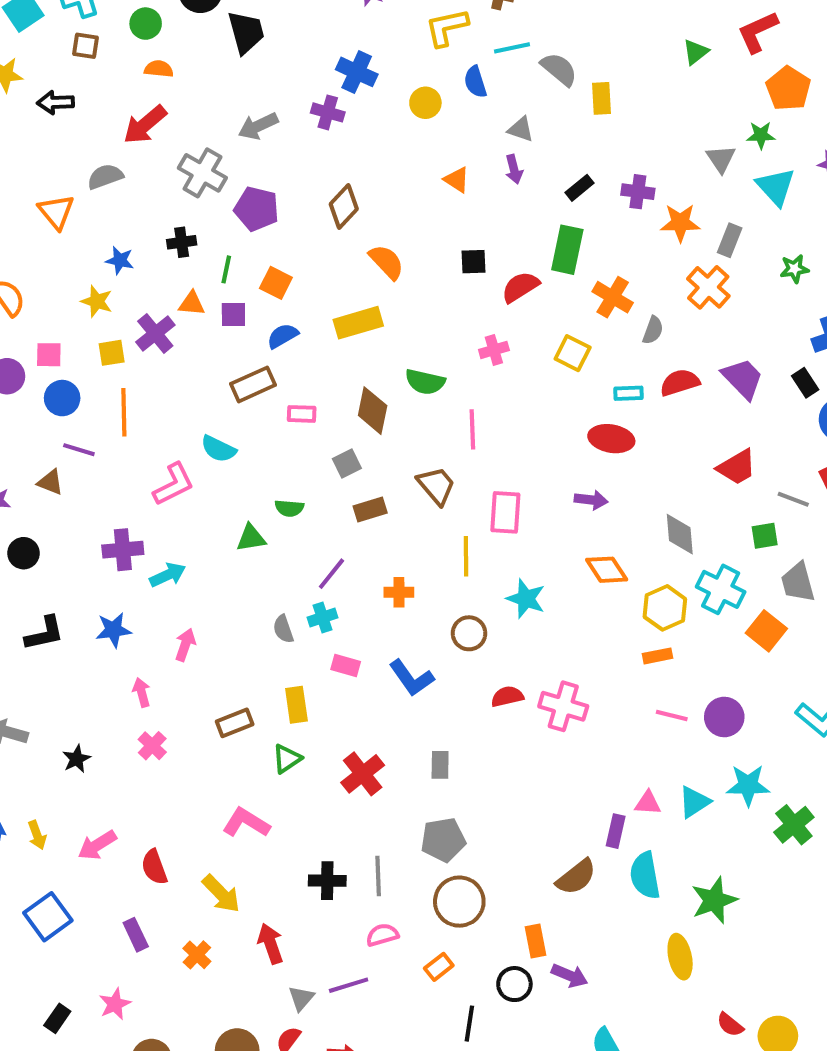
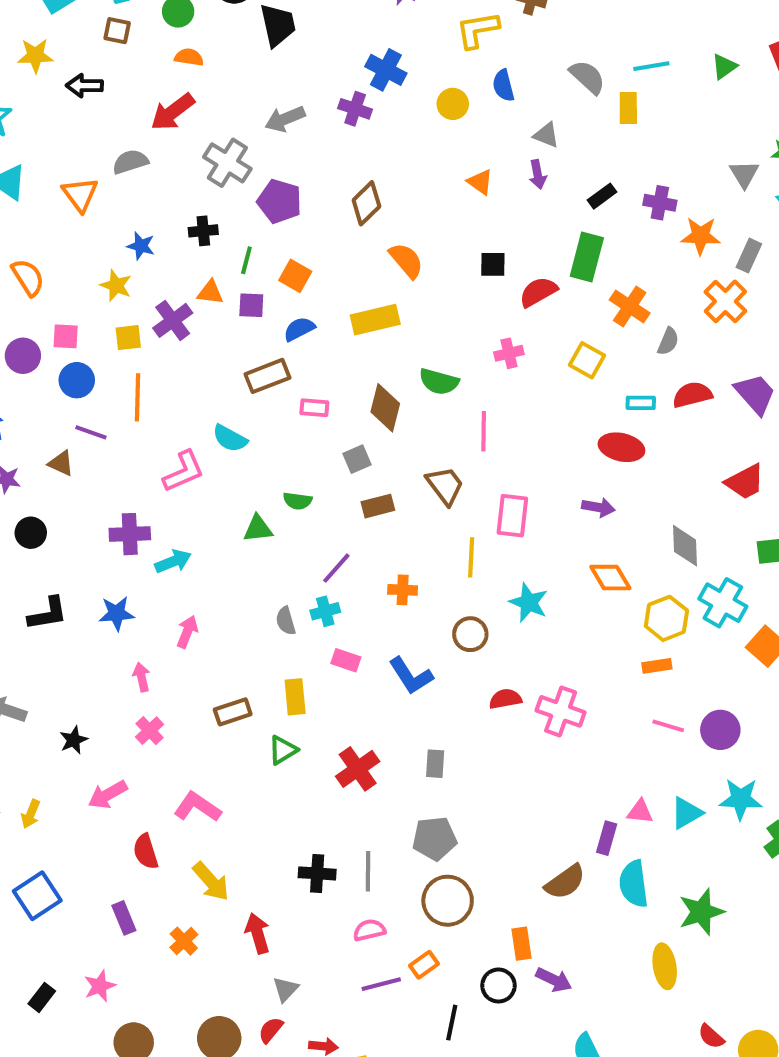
cyan line: (512, 48) -> (651, 66), moved
pink L-shape: (246, 823) -> (197, 807), moved
yellow arrow: (37, 835) -> (31, 814), turned 40
pink arrow: (97, 845) -> (108, 795), moved
purple line: (349, 985) -> (381, 984), moved

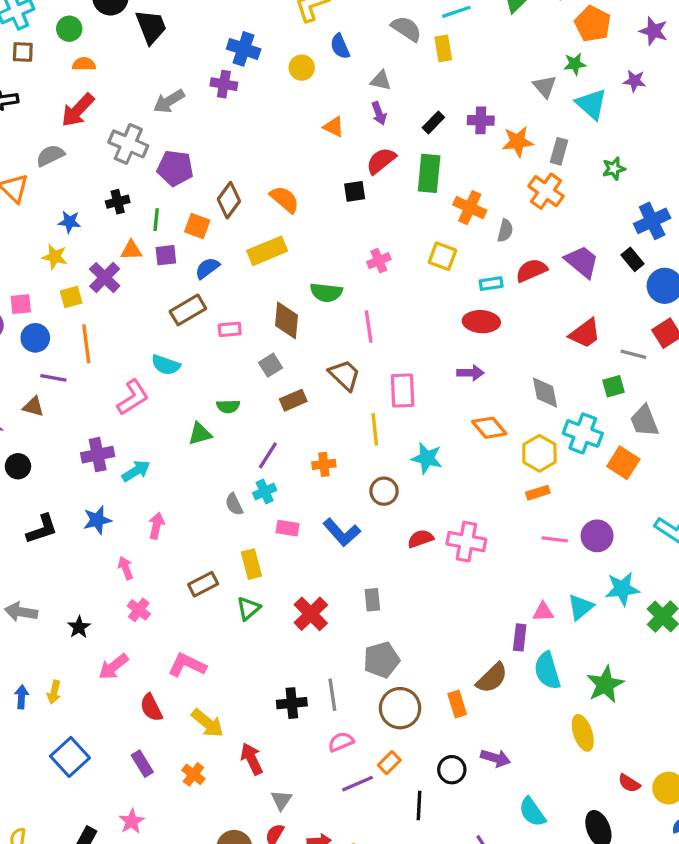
brown diamond: (366, 203) -> (229, 200), moved
red semicircle: (538, 292) -> (381, 161), moved
orange rectangle: (522, 944) -> (457, 704), moved

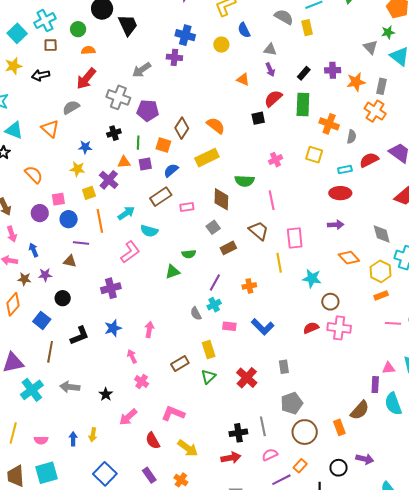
cyan arrow: (136, 471) -> (126, 213), moved
brown circle: (384, 491) -> (330, 302), moved
red arrow: (252, 759) -> (231, 458), moved, turned 108

